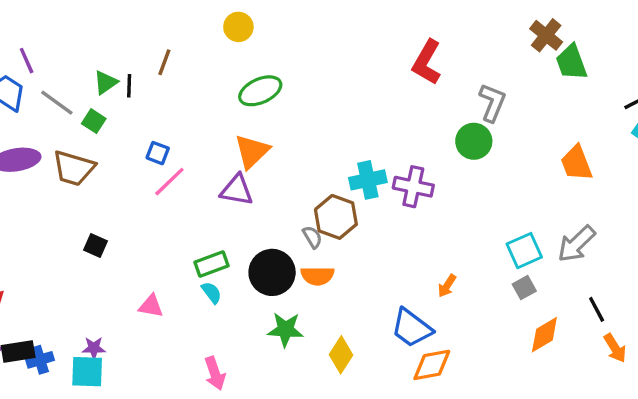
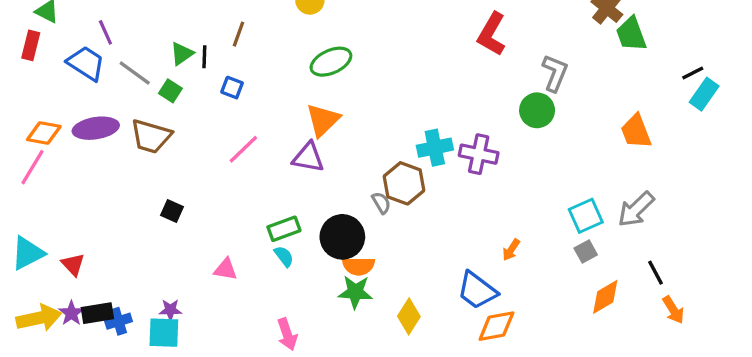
blue square: (158, 153) -> (232, 88), moved
orange semicircle: (317, 276) -> (359, 266), moved

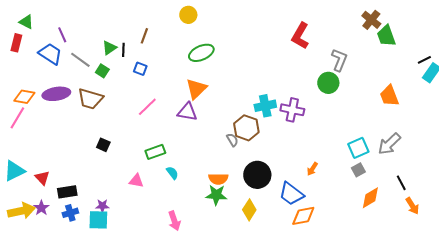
green rectangle: (284, 229) -> (155, 152), moved
black circle: (342, 237) -> (257, 175), moved
black rectangle: (97, 313) -> (67, 192), moved

